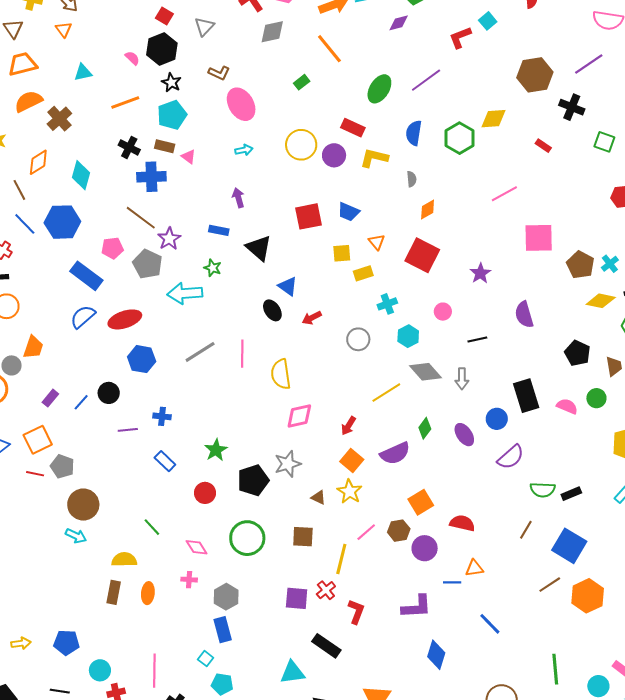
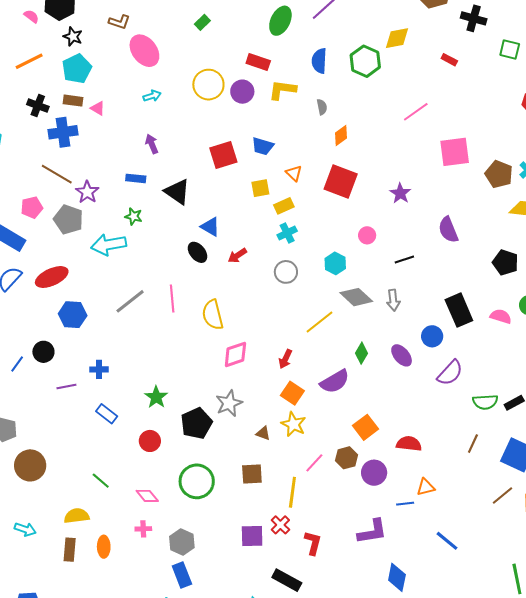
cyan cross: (387, 304) -> (287, 233), moved
cyan arrow: (76, 536) -> (25, 529), moved

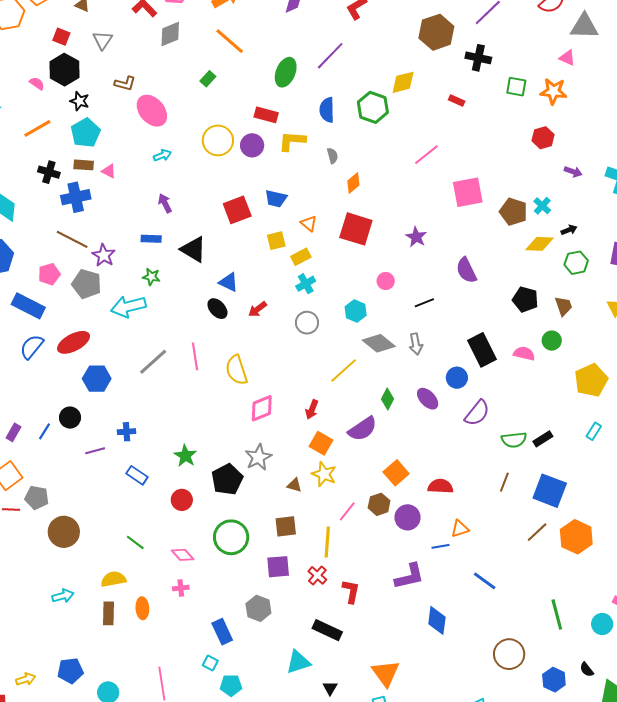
cyan arrow: (25, 529) -> (63, 596), turned -30
purple square: (252, 536) -> (278, 567), moved
gray hexagon: (182, 542) -> (258, 608), moved

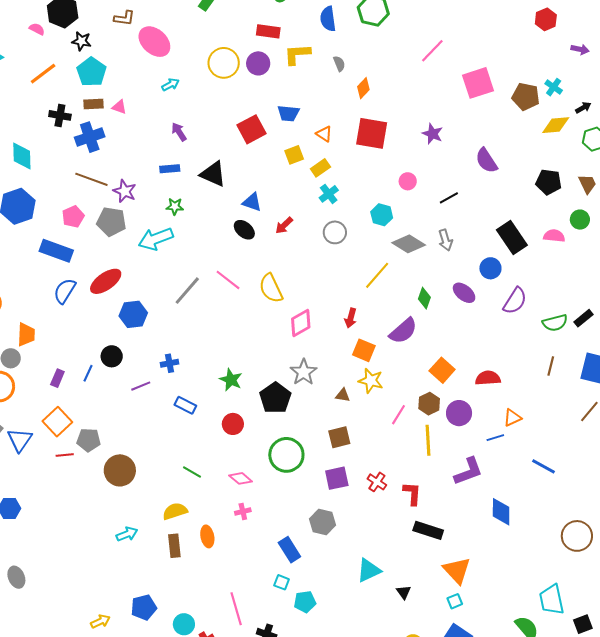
pink line: (195, 356) -> (228, 280), turned -36
yellow line: (327, 542) -> (428, 440), moved
black rectangle: (327, 630) -> (428, 530), moved

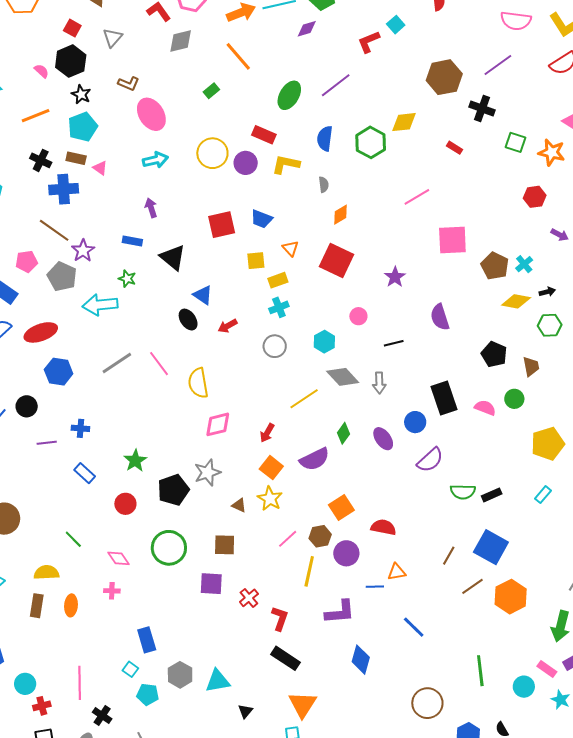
cyan arrow: (170, 85) -> (155, 160), size x1.4
brown line: (551, 366) -> (449, 556), moved
gray hexagon: (323, 522) -> (180, 675), moved

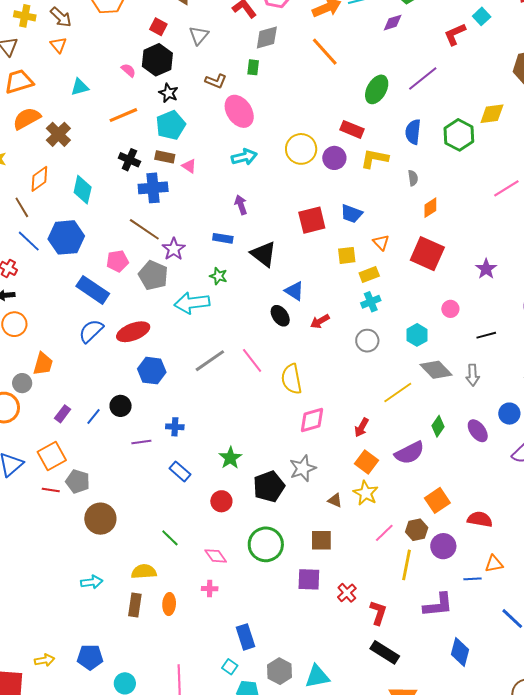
green rectangle: (211, 91) -> (253, 67), moved, turned -42

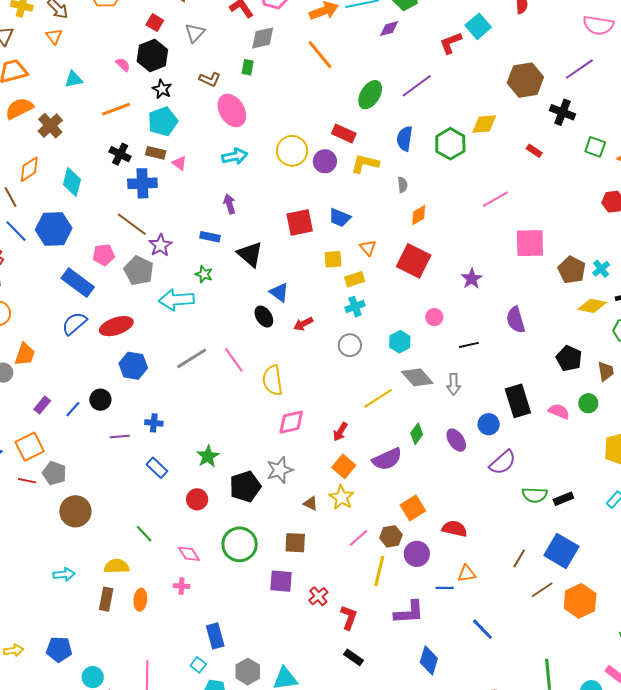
cyan square: (482, 16) -> (478, 26), size x1.4
black rectangle: (385, 652) -> (354, 657), size x0.7

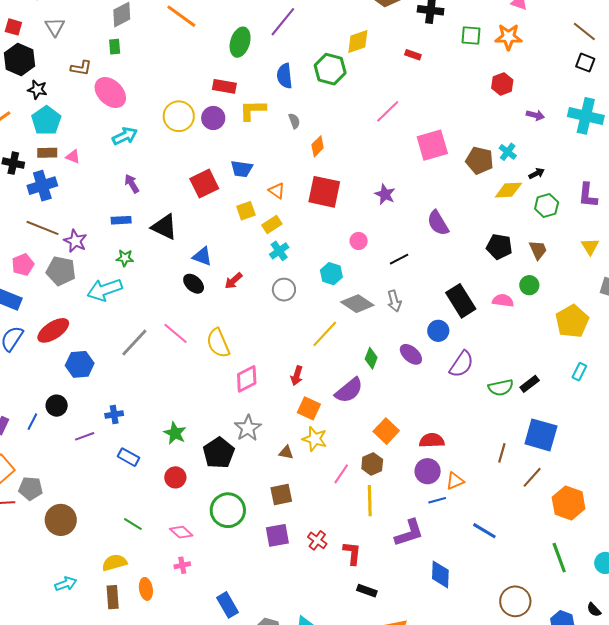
purple circle: (417, 554) -> (428, 471), moved
orange hexagon: (580, 601) -> (569, 503), moved

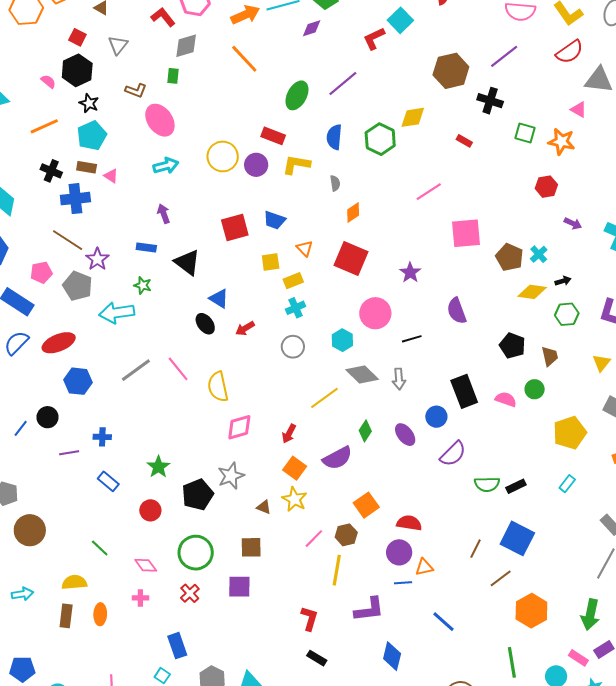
pink circle: (359, 241) -> (375, 313), size x1.8
red cross: (317, 540) -> (190, 593), moved

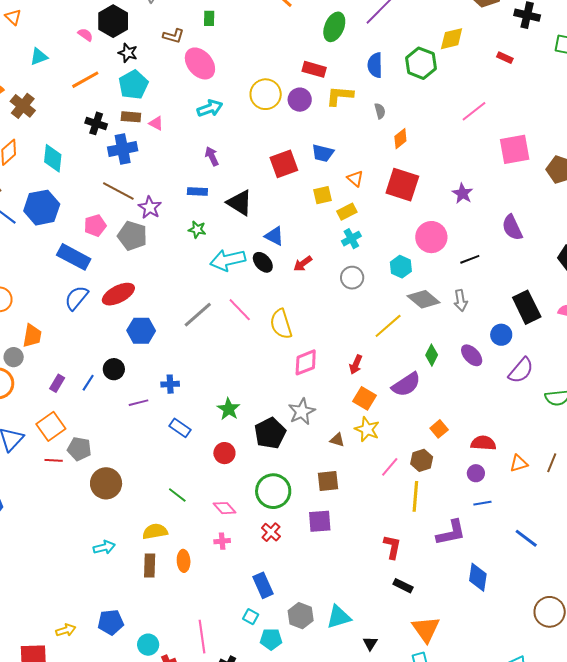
cyan arrow: (117, 313) -> (228, 260), moved
orange square: (366, 505) -> (439, 429), size x0.7
purple circle: (399, 552) -> (476, 473), size x0.7
orange triangle: (424, 567) -> (519, 463), moved

